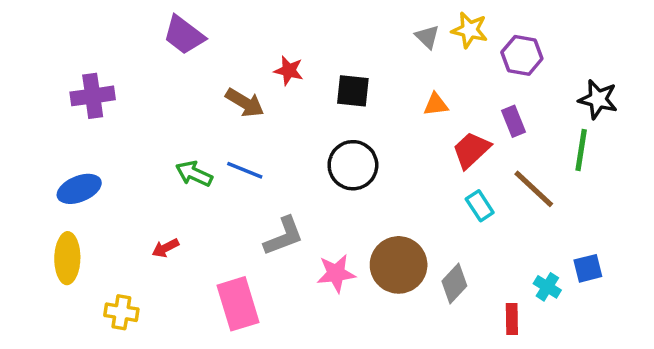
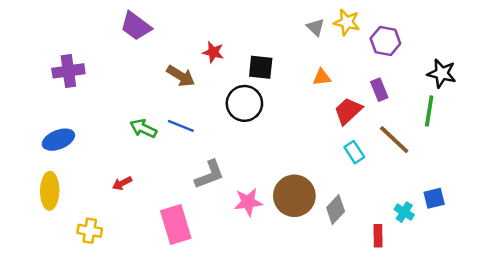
black circle: (353, 165) -> (244, 103), moved

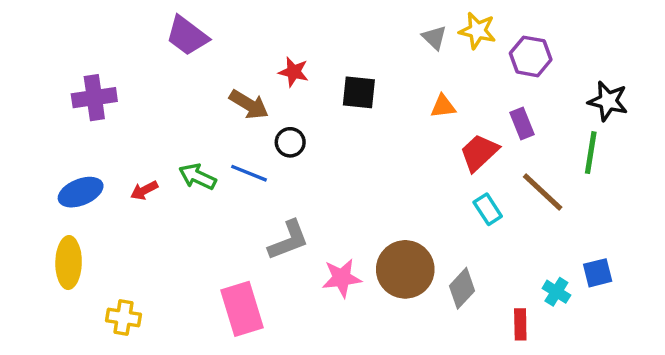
black circle: (244, 103) -> (290, 142), moved, size x0.6
red arrow: (122, 183) -> (144, 190), moved

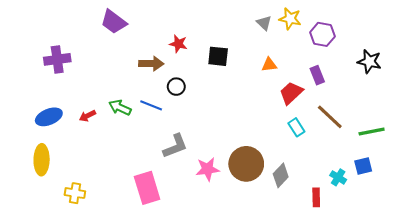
brown arrow: (249, 104) -> (151, 64), turned -30
green line: (591, 153) -> (372, 131), moved, turned 70

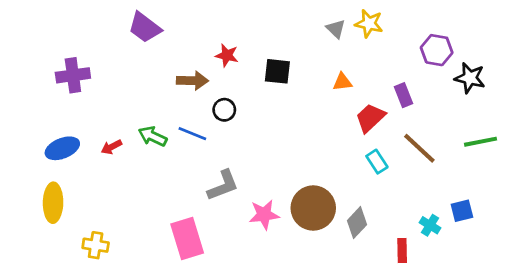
purple hexagon: (322, 34) -> (437, 50), moved
green line: (372, 131) -> (480, 142), moved

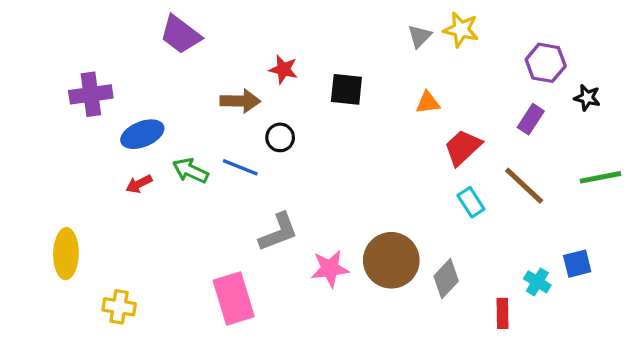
gray triangle: (336, 29) -> (420, 36), turned 30
black star: (470, 78) -> (587, 98), size x0.7
purple rectangle: (403, 95) -> (531, 119), moved, turned 55
blue ellipse: (62, 148) -> (142, 134), moved

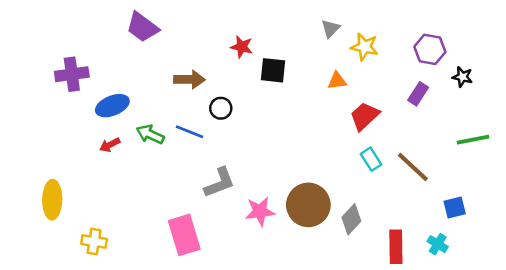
yellow star: (461, 30) -> (365, 47), moved
red star: (283, 69) -> (242, 47), moved
brown line: (524, 186) -> (413, 167), moved
cyan cross: (537, 282) -> (438, 244), moved
red rectangle: (503, 313) -> (396, 247), size x1.4

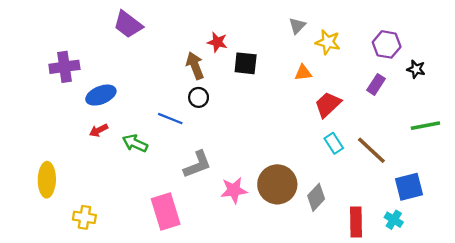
brown arrow: (189, 79) -> (195, 66), moved, turned -112
green arrow: (150, 134) -> (135, 143), moved
blue square: (455, 208) -> (409, 187), size x1.4

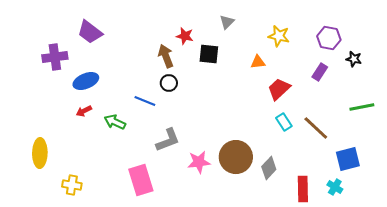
purple trapezoid: (128, 24) -> (90, 32), moved
gray triangle: (297, 26) -> (227, 22), moved

